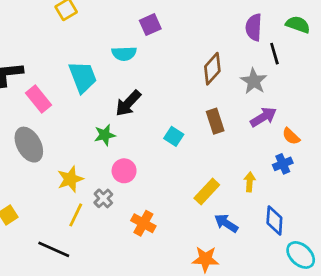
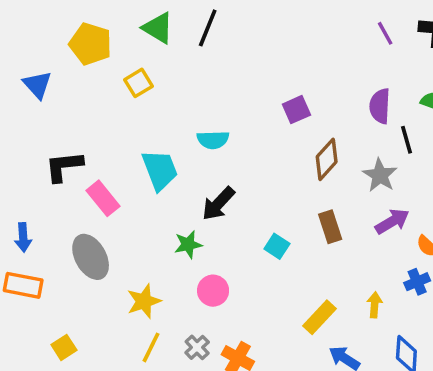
purple square: (150, 25) -> (296, 110), moved
gray cross: (103, 198) -> (197, 347), moved

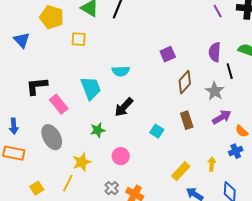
yellow square: (138, 83) -> (79, 39), turned 35
green star: (188, 244) -> (98, 130), moved
yellow line: (151, 347) -> (68, 183), moved

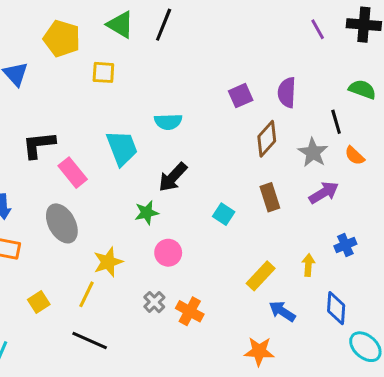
purple semicircle: (215, 52) -> (287, 92), moved
green star: (98, 130) -> (147, 213), moved
orange semicircle: (242, 131) -> (355, 156), moved

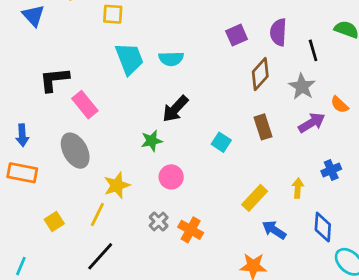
black line: (336, 122) -> (313, 50), moved
cyan trapezoid: (122, 148) -> (129, 59), moved
orange semicircle: (355, 156) -> (340, 105), moved
black line: (90, 341) -> (100, 256), turned -72

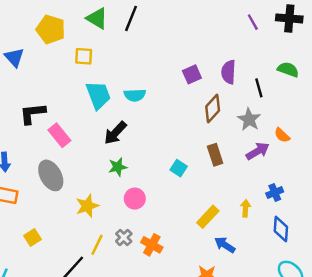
black arrow: (175, 109) -> (115, 133), moved
yellow line: (97, 215) -> (97, 245), moved
blue diamond: (323, 227) -> (281, 229), moved

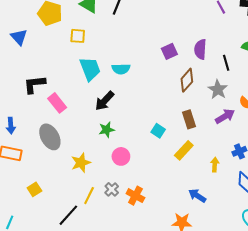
yellow rectangle: (208, 217) -> (184, 150), moved

